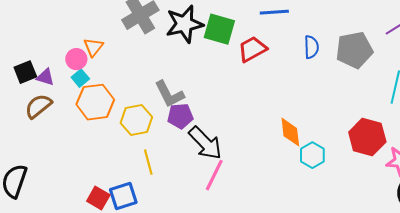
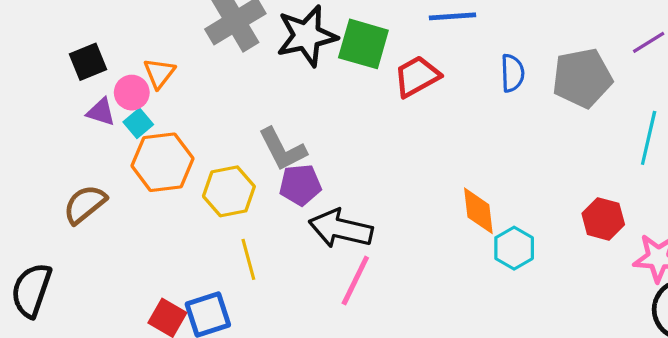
black square: (25, 72) -> (88, 62), moved
purple triangle: (45, 77) -> (101, 112), moved
brown semicircle: (38, 106) -> (85, 204), moved
red hexagon: (367, 137) -> (603, 219), size x0.7
black arrow: (205, 143) -> (341, 229), turned 147

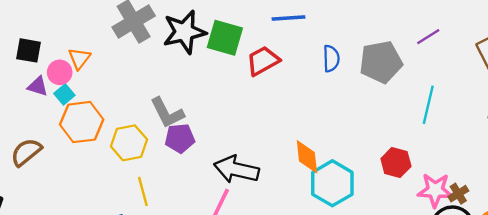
black square: (88, 62) -> (28, 50), turned 32
black arrow: (341, 229) -> (236, 169), moved
cyan hexagon: (514, 248) -> (332, 183), size x1.5

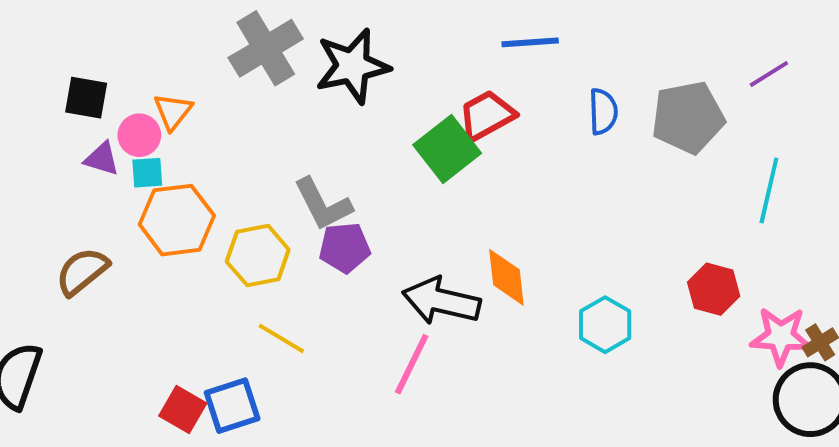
green square: (225, 38) -> (447, 149), moved, turned 36
cyan square: (64, 94) -> (147, 173), turned 36
orange diamond: (307, 157) -> (506, 277), moved
cyan hexagon: (332, 183) -> (605, 325), size x0.7
yellow line: (143, 191) -> (281, 338), turned -44

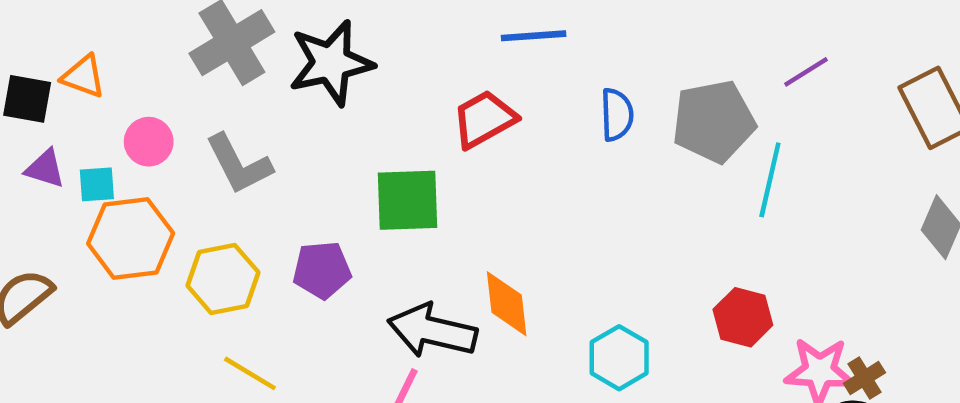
orange triangle: (173, 111) -> (83, 76), moved, turned -48
pink circle: (139, 135) -> (149, 142), moved
green square: (447, 149) -> (408, 200), moved, turned 36
cyan line: (769, 190) -> (770, 180), moved
gray L-shape: (323, 204) -> (239, 164), moved

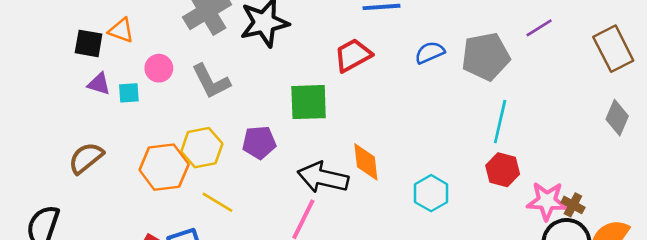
blue semicircle: (617, 115) -> (430, 53), turned -112
cyan line: (770, 180) -> (500, 122), moved
orange hexagon: (131, 238) -> (164, 167), moved
brown cross: (864, 378) -> (573, 205), turned -30

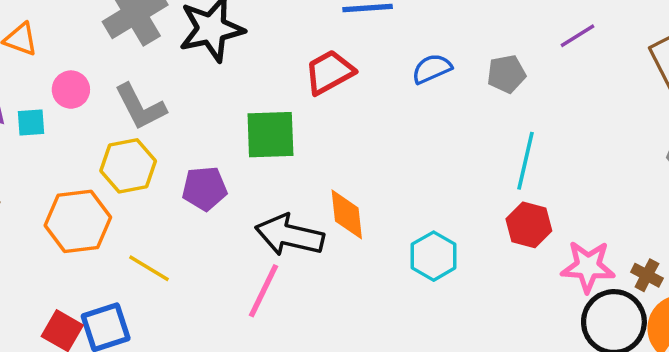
gray pentagon: (486, 56) -> (506, 74), size x0.6
yellow hexagon: (202, 148) -> (128, 166), moved
brown cross: (573, 205) -> (647, 275), moved

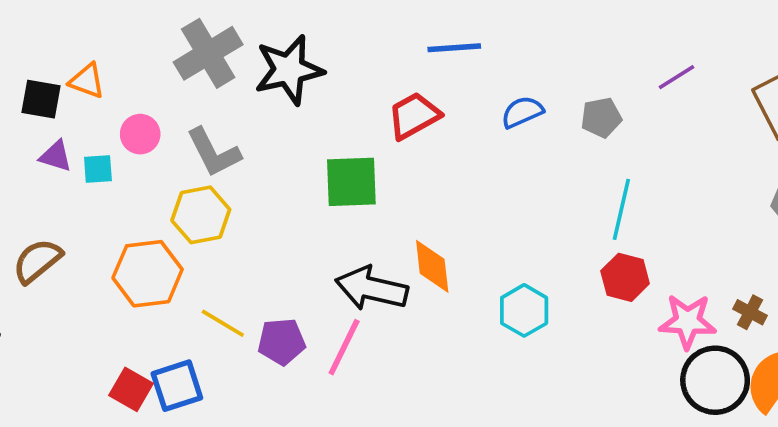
purple pentagon: (205, 188) -> (282, 342), moved
brown cross: (647, 275) -> (750, 312), moved

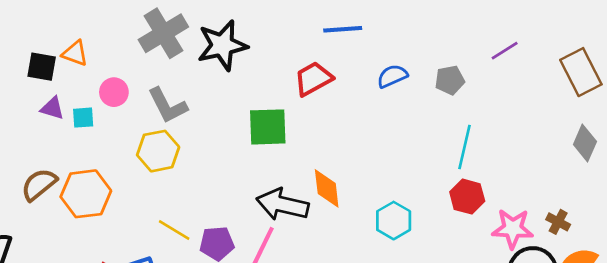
orange hexagon: (148, 274) -> (86, 194), moved

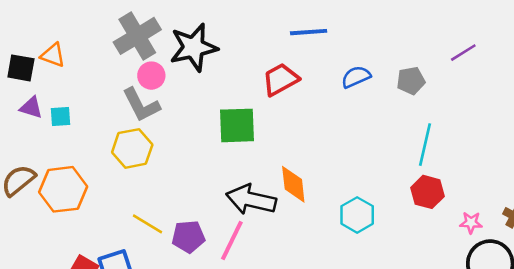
pink circle: (114, 92) -> (151, 76), moved
pink star: (513, 229) -> (471, 223), size x0.6

